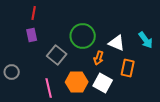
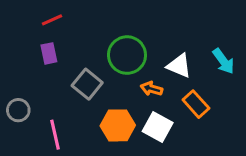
red line: (34, 13) -> (52, 20), turned 56
orange arrow: (99, 58) -> (151, 89), turned 88
orange rectangle: (128, 68) -> (196, 104), turned -54
pink line: (49, 88) -> (55, 135), moved

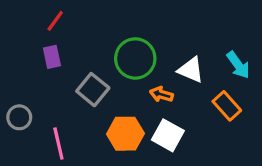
red line: (52, 20) -> (55, 21), turned -30
orange rectangle: (196, 104) -> (227, 106), moved

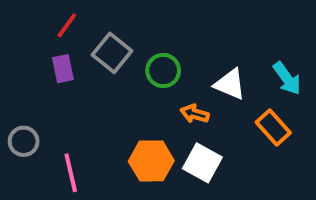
green circle: (135, 58) -> (163, 71), size x0.7
gray square: (93, 90) -> (112, 53), moved

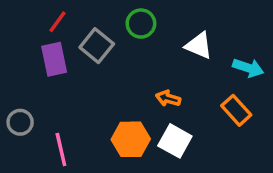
purple rectangle: (63, 69) -> (54, 59), size x1.4
green circle: (163, 71) -> (141, 24), moved
cyan arrow: (287, 78) -> (248, 68), turned -36
white triangle: (230, 84) -> (199, 46), moved

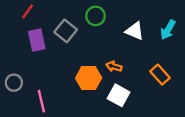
red line: (58, 22) -> (28, 11), moved
cyan arrow: (248, 68) -> (168, 30), moved, turned 102
orange hexagon: (131, 139) -> (89, 78), moved

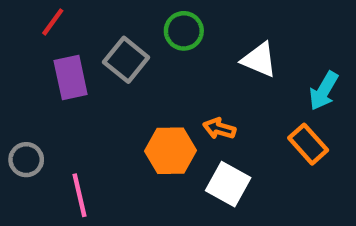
cyan arrow: (168, 30) -> (324, 91), moved

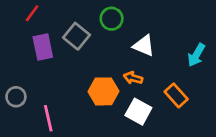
white triangle: (259, 60) -> (144, 46), moved
orange rectangle: (308, 144) -> (176, 95), moved

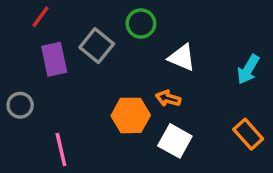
orange rectangle: (176, 95) -> (248, 134), moved
gray circle: (16, 97) -> (20, 105), moved

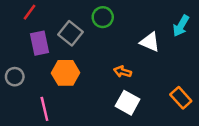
white triangle: (182, 58) -> (150, 42), moved
cyan arrow: (248, 69) -> (181, 26), moved
orange hexagon: (131, 115) -> (66, 73), moved

